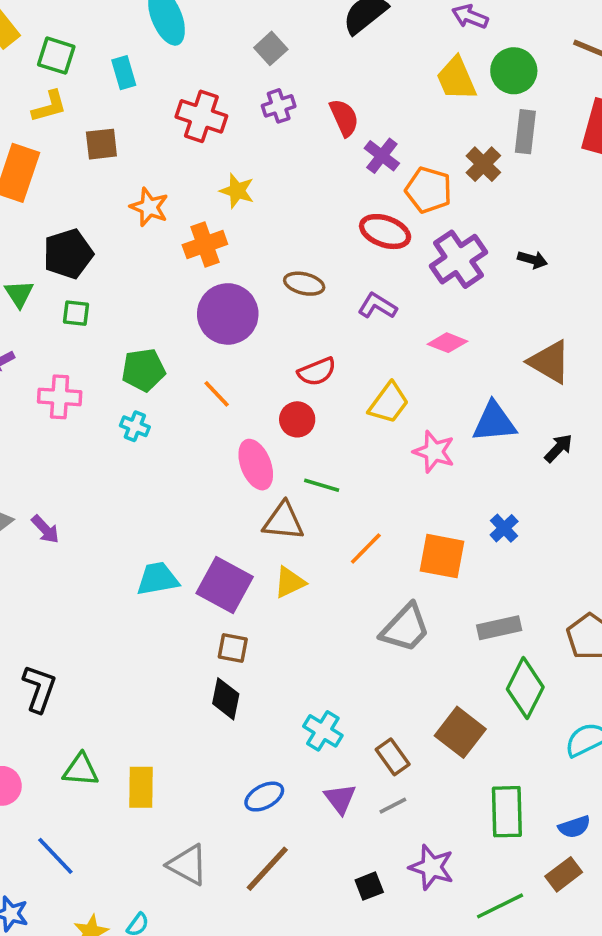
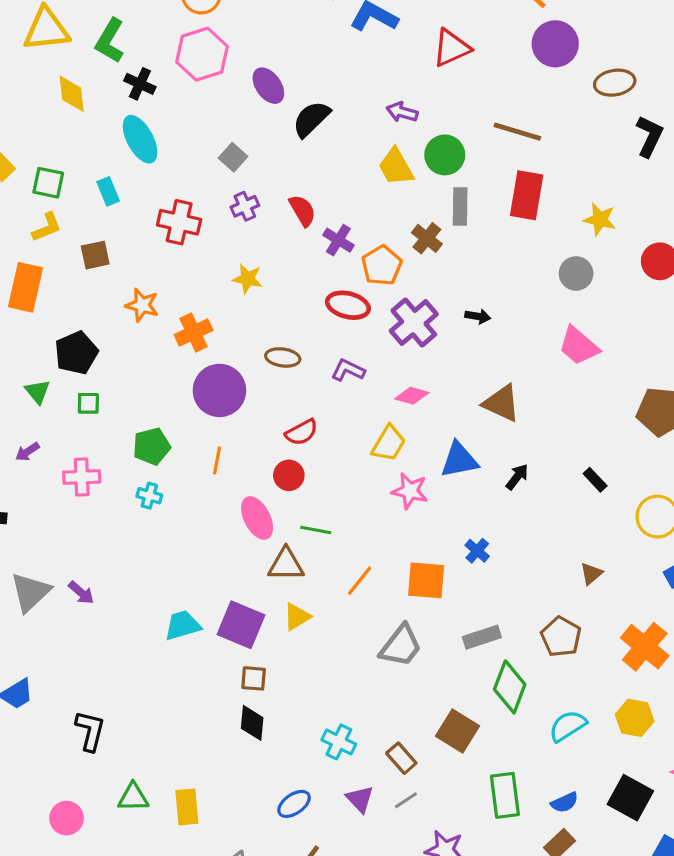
orange pentagon: (428, 190) -> (382, 265), turned 30
yellow star: (237, 191) -> (247, 279), moved
orange line: (217, 394) -> (217, 460), turned 60
yellow trapezoid: (389, 403) -> (389, 443), moved

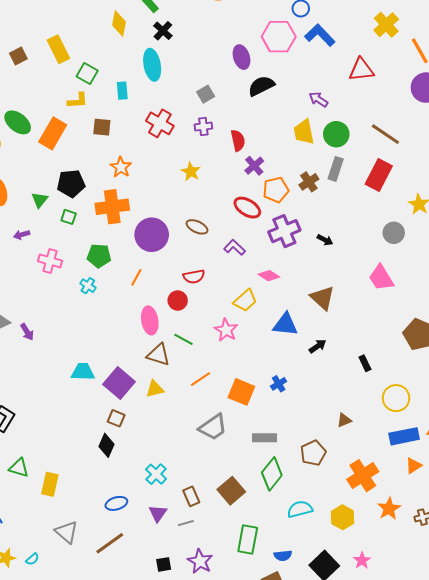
pink hexagon: (202, 54) -> (279, 37), moved
orange cross: (194, 332) -> (112, 207), moved, size x1.4
pink star: (410, 491) -> (226, 330), moved

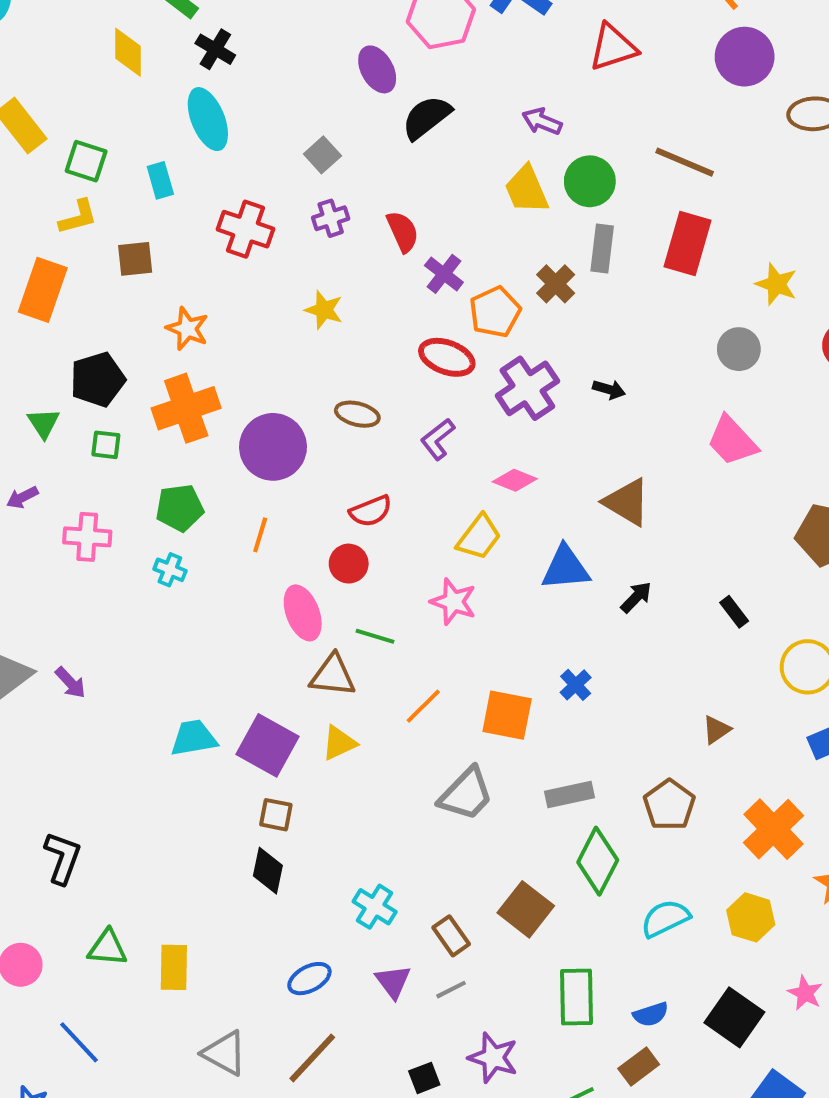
purple L-shape: (235, 247) -> (438, 439), turned -70

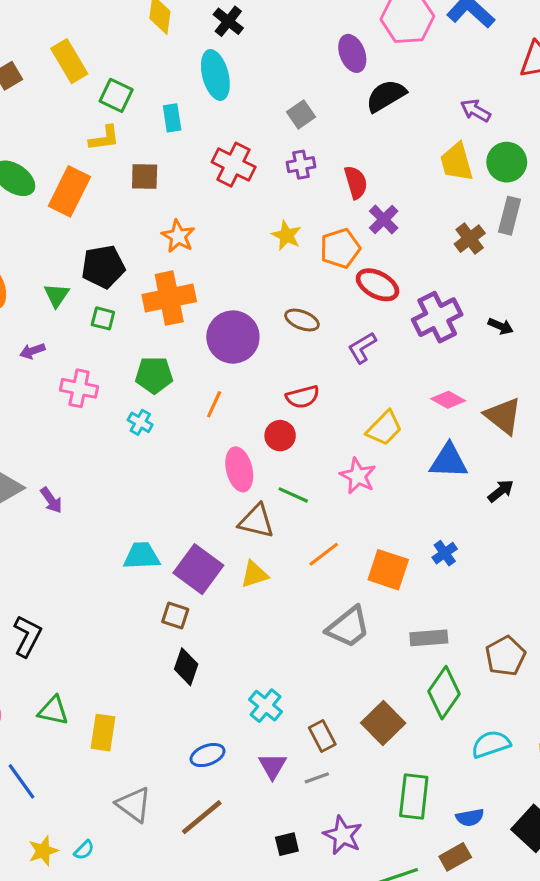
orange pentagon: (495, 312) -> (340, 248), moved
pink diamond: (515, 480) -> (448, 400), moved
brown square: (276, 815) -> (175, 615), moved

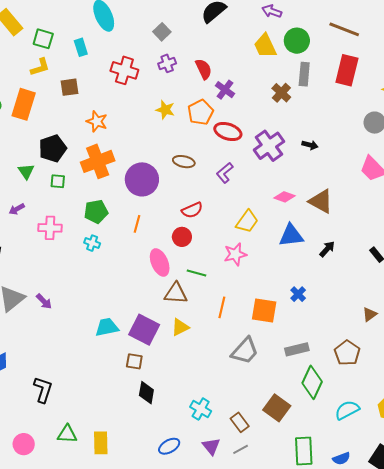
pink star: (358, 476) -> (235, 254), turned -30
orange line: (324, 554) -> (222, 307), turned -30

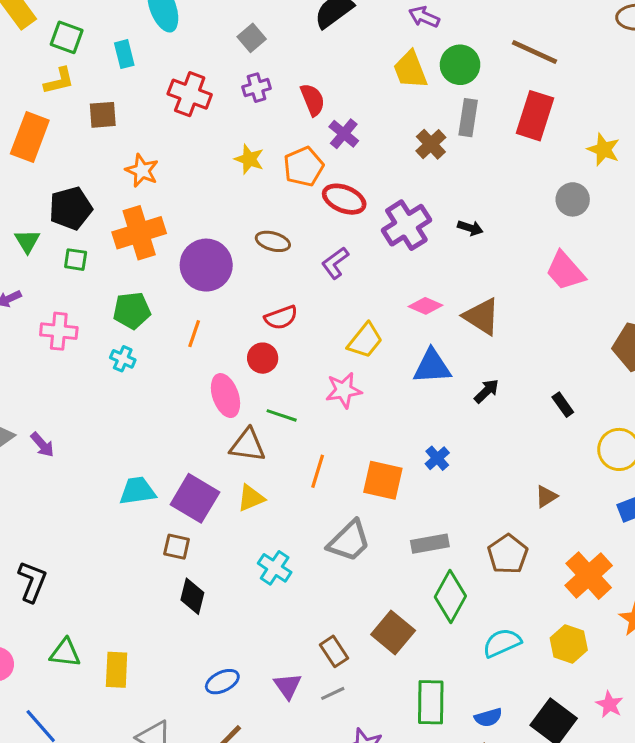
cyan cross: (201, 409) -> (275, 568), moved

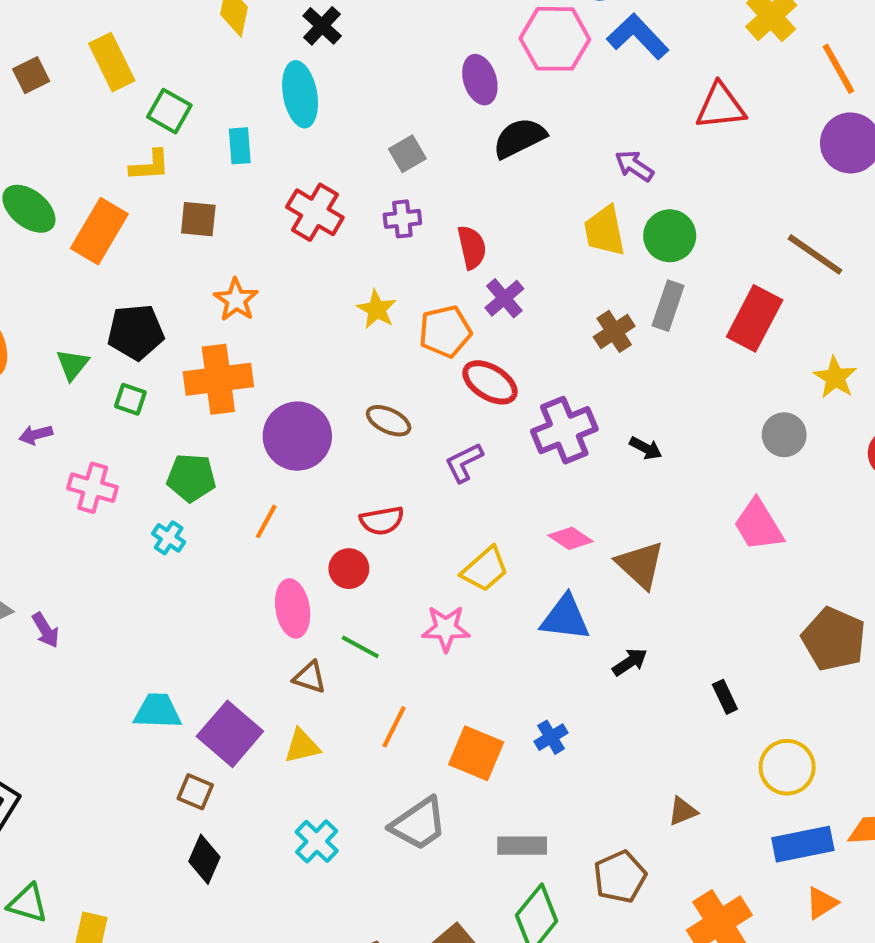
brown line: (535, 52) -> (815, 254), moved
brown triangle: (248, 445) -> (310, 677), size x0.7

